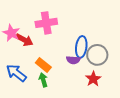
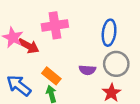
blue ellipse: (81, 47) -> (109, 33), moved

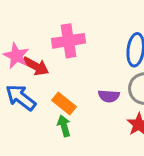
blue arrow: (19, 86) -> (21, 98), moved

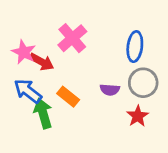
pink cross: (68, 41) -> (72, 38), turned -32
green arrow: (64, 126) -> (43, 113), moved, size x1.5

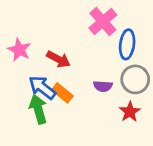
pink cross: (72, 38) -> (103, 21), moved
red arrow: (42, 62) -> (58, 59), moved
blue arrow: (28, 91) -> (42, 87), moved

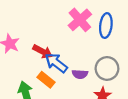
blue ellipse: (127, 44) -> (106, 26), moved
blue arrow: (42, 87) -> (56, 63), moved

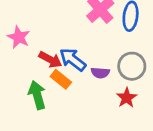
red arrow: (43, 52) -> (50, 60), moved

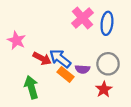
orange rectangle: (61, 79) -> (65, 74), moved

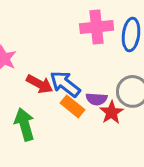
pink cross: (82, 18) -> (97, 27), turned 35
red star: (104, 89) -> (112, 112), moved

